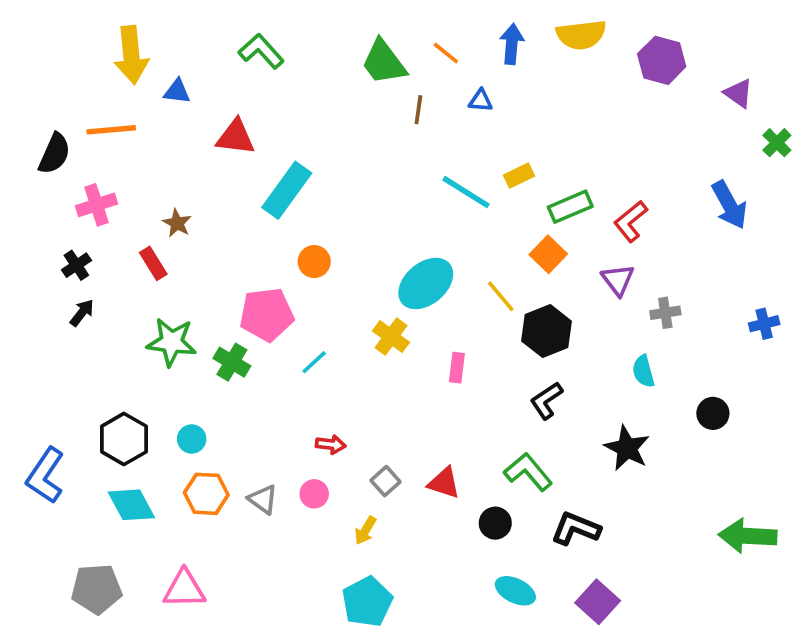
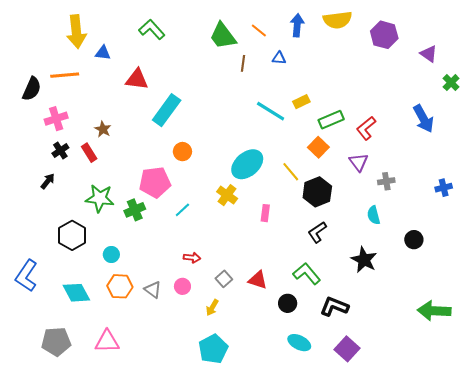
black cross: (76, 265) -> (60, 150), moved
green cross: (232, 362) -> (135, 210), turned 36
black hexagon: (124, 439) -> (72, 235), moved

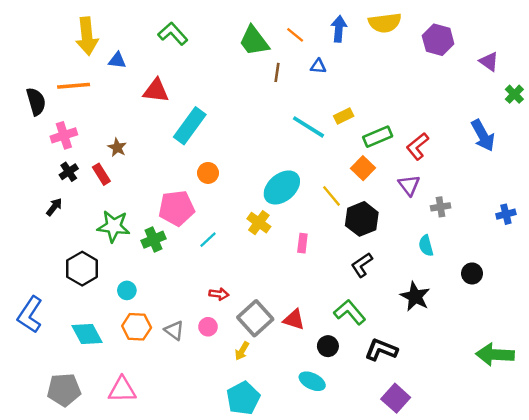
black semicircle: (32, 89) -> (36, 102), turned -40
gray square: (224, 279) -> (255, 318), size x1.8
cyan ellipse: (299, 343) -> (312, 381), moved

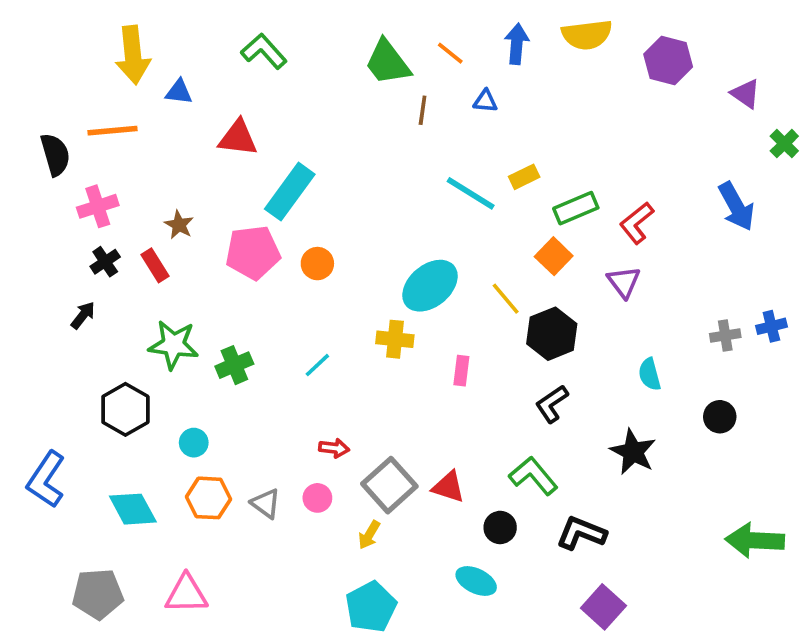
gray cross: (441, 207) -> (725, 336), moved
pink pentagon: (177, 208) -> (253, 252), moved
yellow cross: (259, 223) -> (395, 339), turned -30

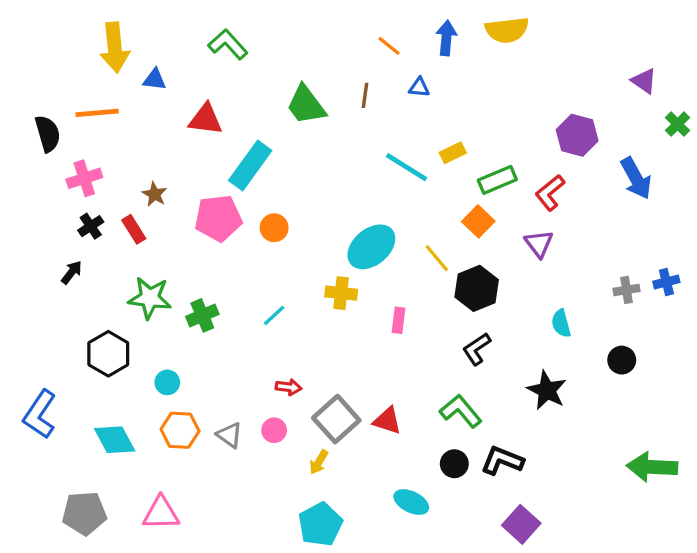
purple hexagon: (668, 61) -> (577, 135), moved
green trapezoid: (388, 62) -> (306, 105), moved
black circle: (500, 527) -> (454, 464), moved

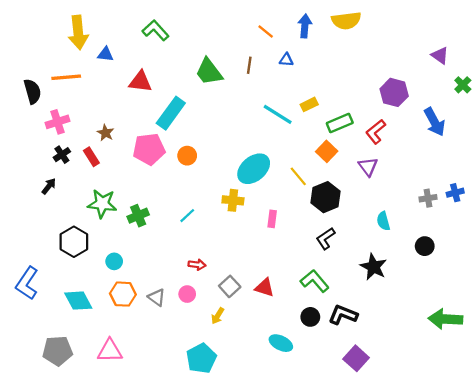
gray square: (336, 419) -> (230, 286), size x0.7
cyan pentagon: (320, 524) -> (201, 358), moved

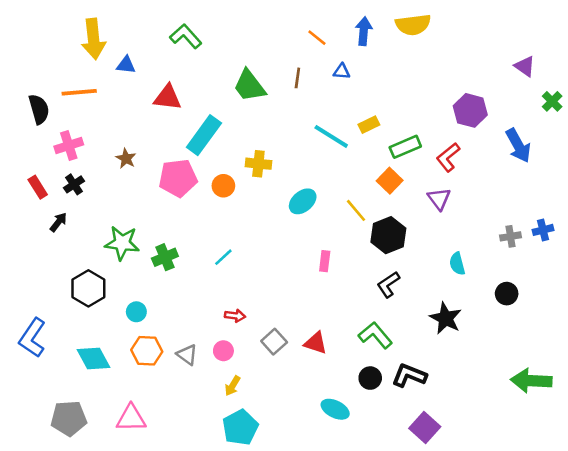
red rectangle: (91, 157) -> (38, 187), moved
cyan ellipse: (254, 169) -> (303, 201), size x0.7
yellow cross: (233, 200) -> (258, 164), moved
yellow arrow: (218, 316) -> (232, 386), moved

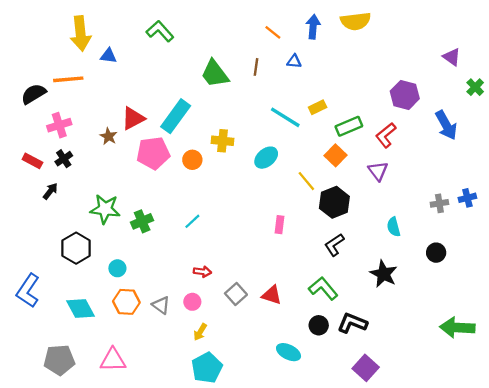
red triangle: (168, 97) -> (133, 118), moved, turned -35
black semicircle: (39, 109) -> (34, 94), turned -105
red rectangle: (38, 187) -> (32, 161), turned -30
cyan ellipse: (303, 201) -> (266, 158), moved

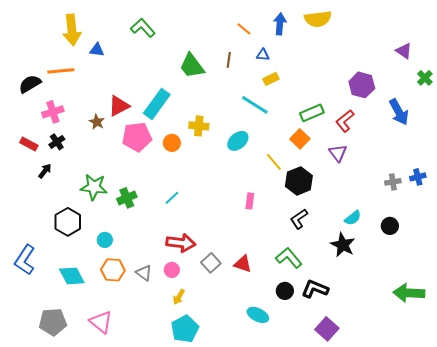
yellow rectangle: (318, 107) -> (271, 79), moved
cyan semicircle: (394, 227) -> (353, 218), moved, turned -114
red arrow: (202, 272) -> (181, 243), size x1.8
pink triangle: (113, 360) -> (101, 322), turned 40

